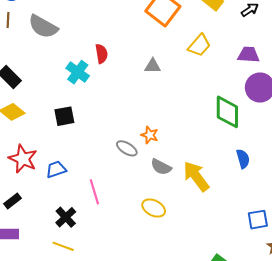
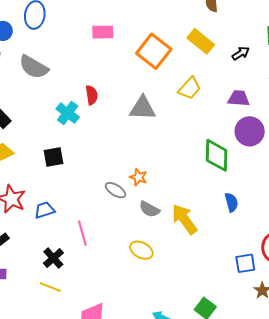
gray triangle: (153, 66) -> (143, 108), size x1.6

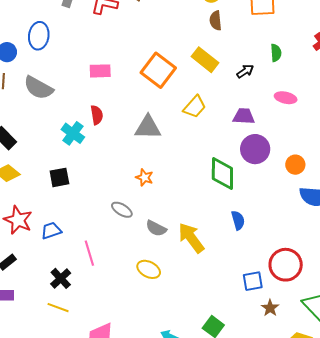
pink rectangle: (103, 32) -> (100, 71), moved
orange star: (138, 177) -> (144, 177), moved

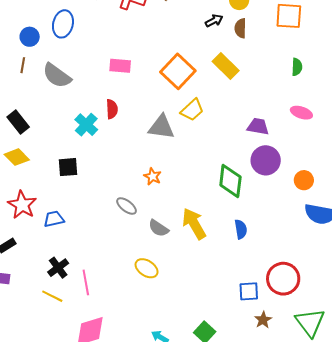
black arrow: (245, 71) -> (214, 21), moved
yellow trapezoid: (195, 107) -> (192, 110), moved
yellow arrow: (191, 238) -> (194, 224), moved
pink line: (89, 253) -> (86, 282), moved

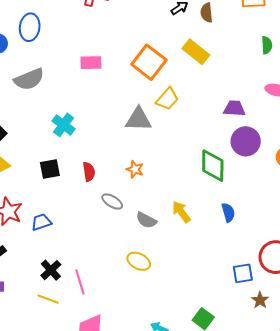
gray semicircle: (57, 76) -> (29, 79), turned -52
red semicircle: (112, 109) -> (89, 172), moved
yellow arrow: (194, 224) -> (181, 212), size x0.7

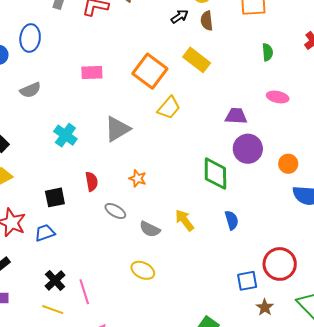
gray semicircle: (29, 79) -> (30, 90), size x0.7
gray triangle: (138, 119) -> (117, 129), moved, turned -32
black square: (50, 169) -> (55, 197), moved

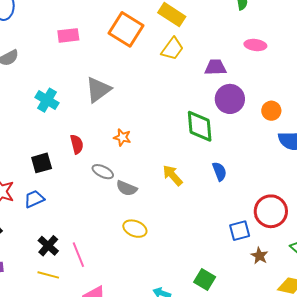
yellow trapezoid: (169, 108) -> (172, 49), moved
gray semicircle: (150, 229) -> (127, 188), moved

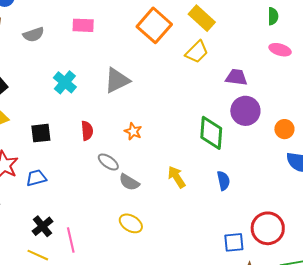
pink rectangle: (68, 35) -> (83, 25), moved
pink ellipse: (255, 45) -> (280, 50), moved
black square: (42, 163) -> (41, 133), moved

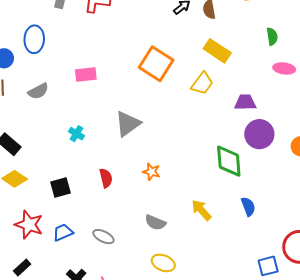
yellow rectangle: (202, 18) -> (217, 51), moved
cyan cross: (65, 82) -> (76, 134), size x0.7
gray ellipse: (108, 162) -> (103, 237), moved

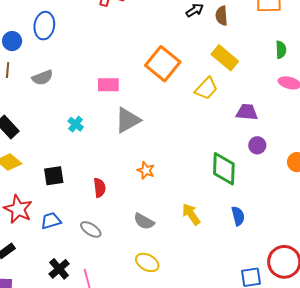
pink rectangle: (86, 75) -> (108, 85), moved
purple circle: (259, 134) -> (257, 145), size x0.6
red semicircle: (106, 178) -> (100, 188), moved

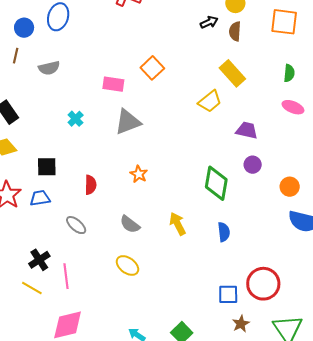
orange square: (163, 64) -> (152, 68), moved, size x0.7
blue trapezoid: (51, 221) -> (40, 198), moved

